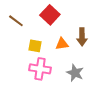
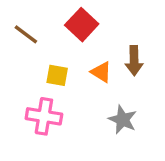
orange triangle: (62, 44) -> (101, 72), turned 40
pink cross: (40, 69) -> (44, 116), moved

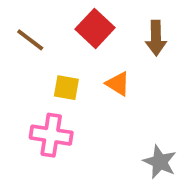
brown arrow: (134, 61) -> (156, 38), moved
gray star: (123, 120) -> (160, 162), moved

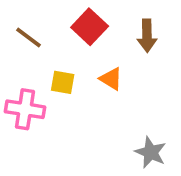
pink cross: (51, 135) -> (25, 109), moved

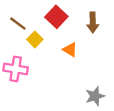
yellow square: (63, 82) -> (35, 39), moved, turned 35
gray star: (151, 152) -> (95, 96), turned 30

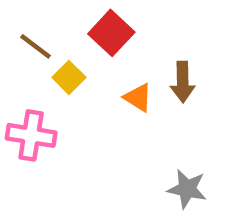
brown arrow: (93, 22) -> (183, 82), moved
gray star: (95, 96) -> (187, 189), turned 30

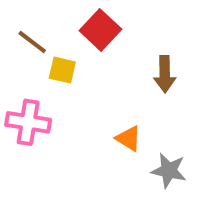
yellow square: (69, 77) -> (62, 70), turned -32
orange triangle: (138, 98) -> (129, 138), moved

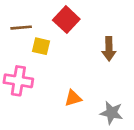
brown line: (32, 42) -> (21, 28), turned -42
orange triangle: (129, 138) -> (73, 98), moved, turned -48

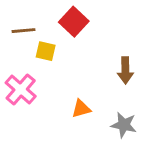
brown arrow: (109, 49) -> (125, 70), moved
pink cross: (18, 81) -> (21, 89), turned 32

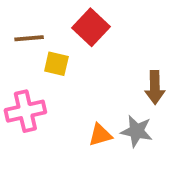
pink cross: (21, 89) -> (25, 111), turned 36
gray star: (124, 125) -> (137, 131), moved

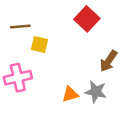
red square: (91, 27) -> (87, 19), moved
brown arrow: (155, 87) -> (109, 61), turned 35

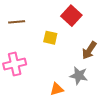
yellow square: (40, 44) -> (50, 38), moved
orange triangle: (70, 94) -> (57, 89), moved

